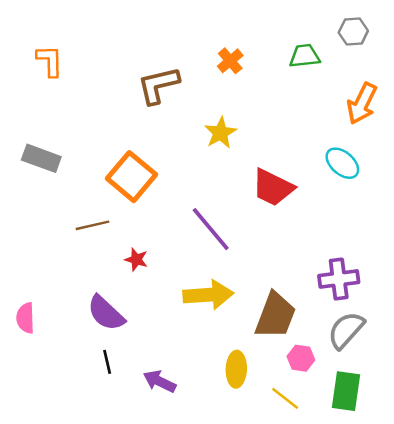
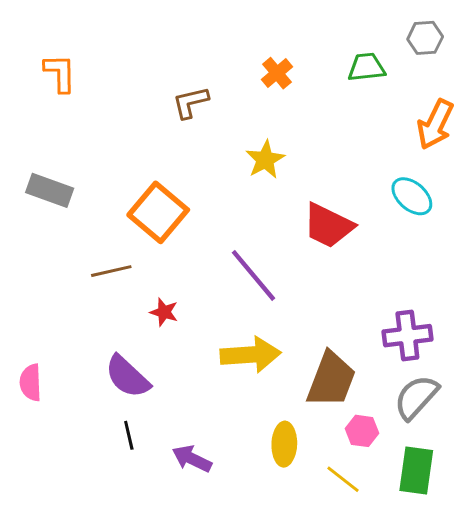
brown L-shape: (158, 85) -> (190, 102), size x0.7

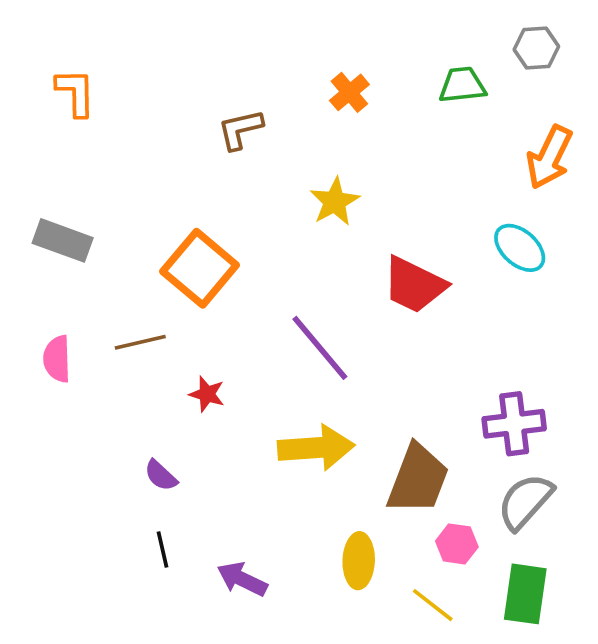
purple semicircle: (127, 377) -> (161, 476), size x0.6
pink semicircle: (31, 383) -> (57, 359), moved

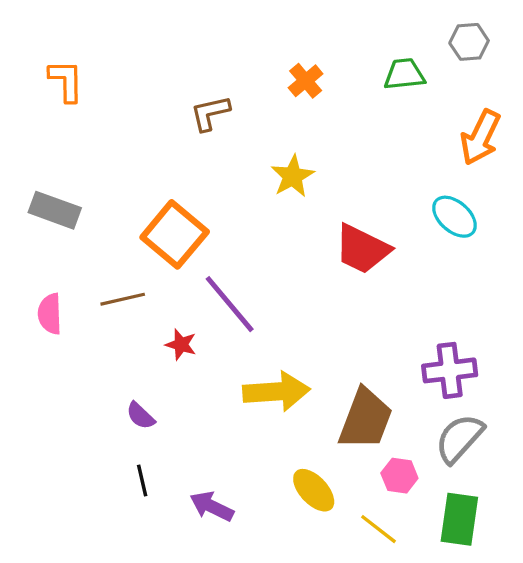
purple line: (320, 348) -> (230, 304), moved
yellow ellipse: (359, 561) -> (314, 490), turned -45

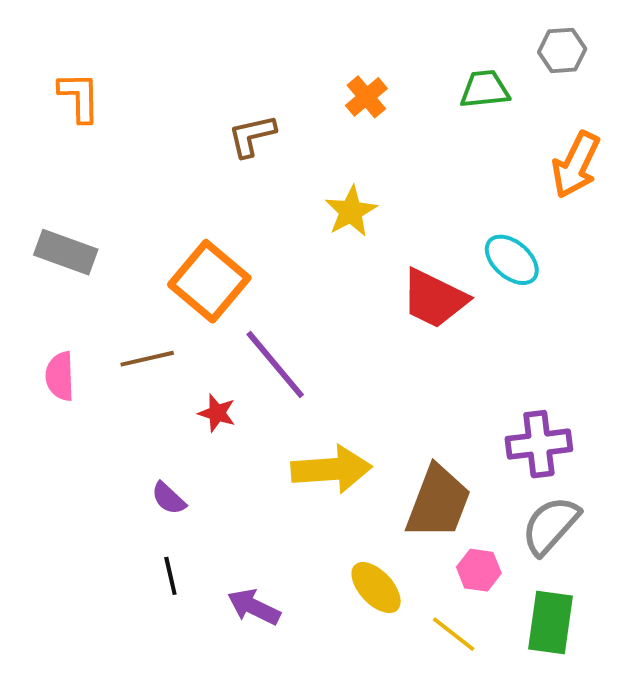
cyan ellipse: (455, 217) -> (512, 260), moved

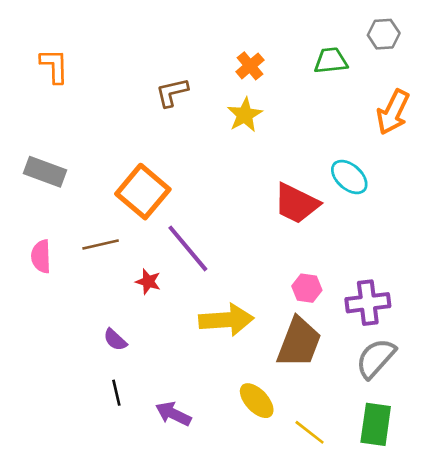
yellow star: (351, 211) -> (245, 115), moved
pink hexagon: (479, 570) -> (307, 288), moved

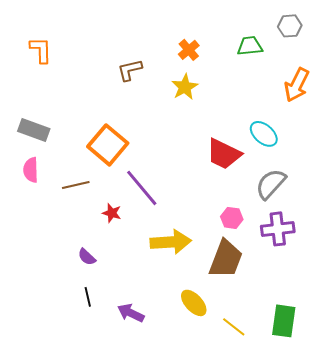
pink semicircle: (41, 256) -> (31, 170), moved
gray semicircle: (376, 358) -> (271, 184), moved

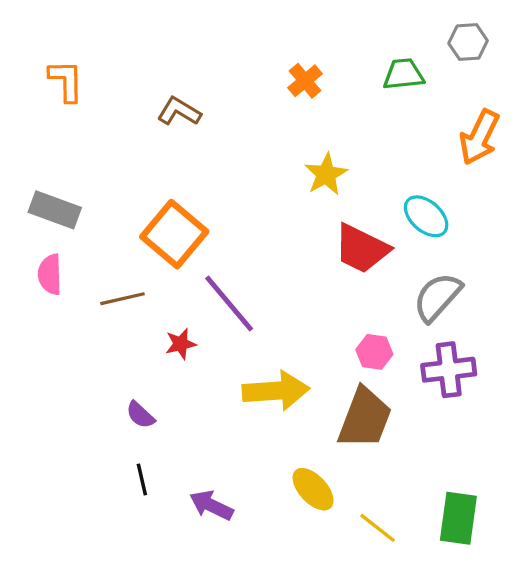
brown L-shape: (130, 70) -> (179, 111), moved, turned 44
yellow star: (185, 87) -> (326, 174), moved
red star: (112, 213) -> (181, 344), turned -30

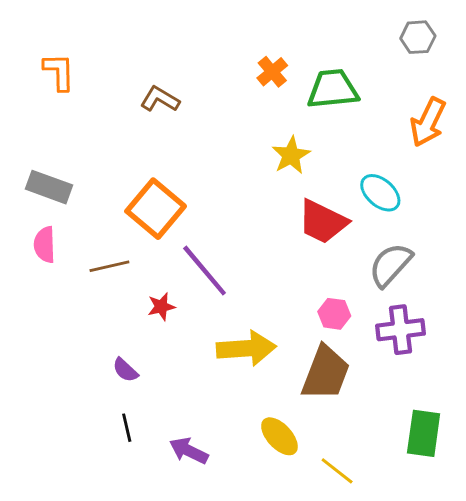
green trapezoid: (403, 74) -> (333, 89), moved, size x1.4
green rectangle: (458, 518) -> (424, 433), moved

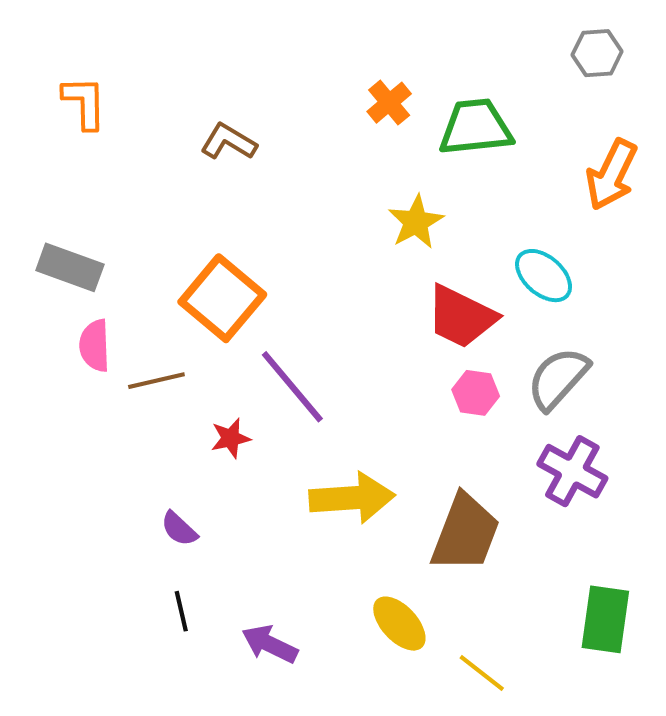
pink semicircle: (45, 245) -> (95, 346), moved
pink hexagon: (334, 314) -> (476, 393), moved
purple cross: (401, 330) -> (572, 471), turned 36

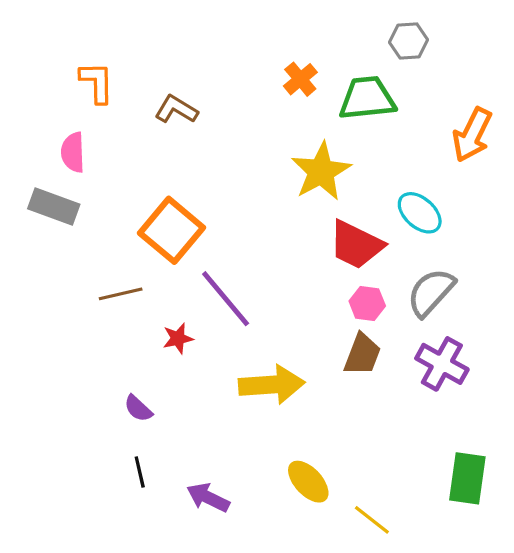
gray hexagon: (597, 53) -> (409, 41), moved
orange L-shape: (84, 103) -> (97, 82), moved
yellow star: (416, 222) -> (321, 171), size x1.4
pink semicircle: (95, 346) -> (73, 152), moved
brown trapezoid: (465, 533) -> (362, 354), moved, size x0.7

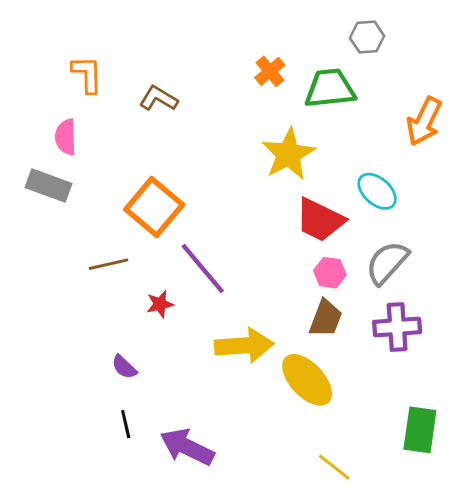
purple cross: (442, 364) -> (397, 327), turned -33
yellow ellipse: (308, 482) -> (307, 380), moved, size x1.4
purple arrow: (208, 498) -> (187, 447), size x1.4

